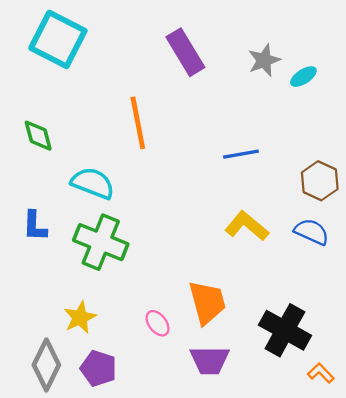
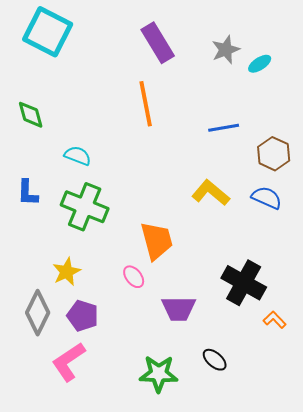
orange line: (138, 123) -> (146, 104), moved
blue line: (241, 154) -> (224, 128), moved
cyan semicircle: (93, 183) -> (78, 156), size x0.7
orange trapezoid: (207, 302) -> (157, 241), moved

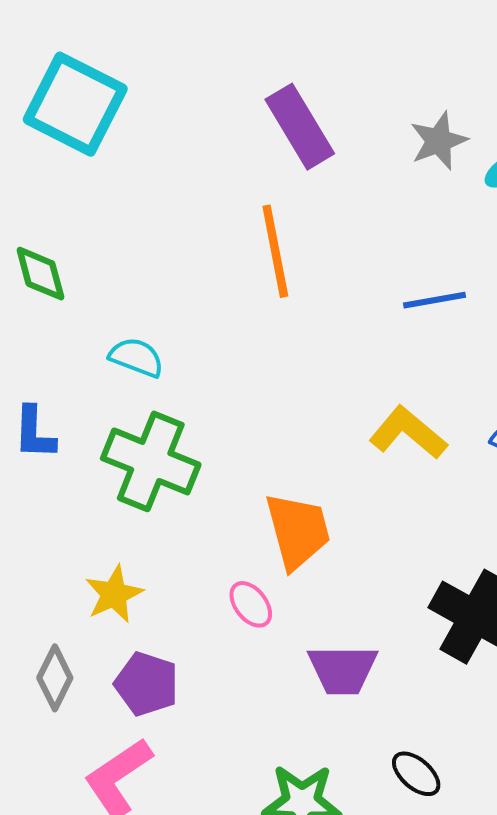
gray diamond: (38, 313) -> (55, 678), size x0.7

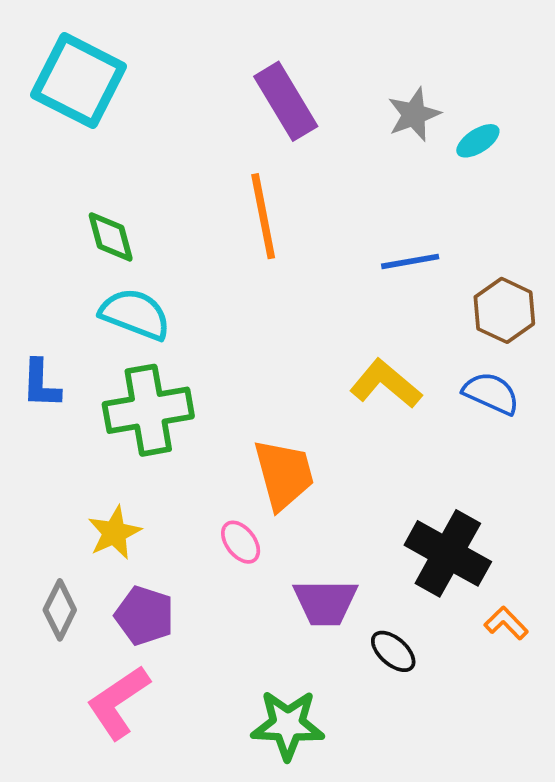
green diamond: (40, 274) -> (111, 237), moved
cyan semicircle: (136, 357) -> (135, 314), size x1.4
green cross: (151, 461) -> (148, 410), turned -32
black ellipse: (416, 774) -> (393, 651), moved

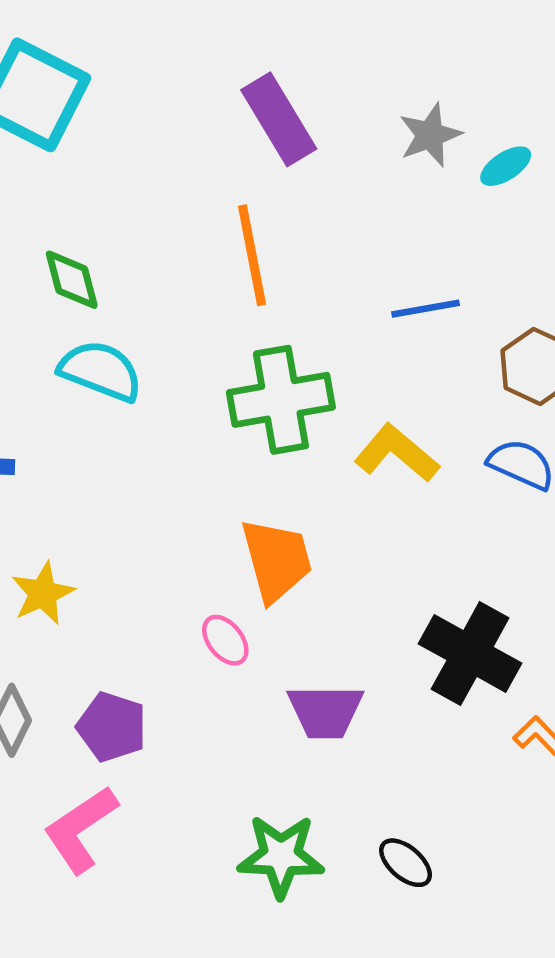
green cross: (148, 410) -> (281, 400), moved
yellow star: (114, 533) -> (43, 593), moved
black ellipse: (393, 651) -> (406, 863), moved

